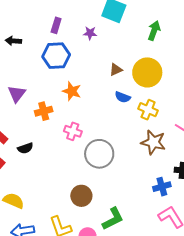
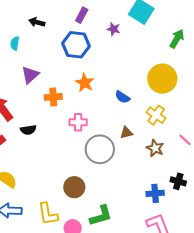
brown triangle: (116, 70) -> (126, 133), moved
blue semicircle: (123, 97) -> (123, 97), moved
pink cross: (73, 131) -> (78, 122), turned -30
brown star: (153, 142) -> (155, 148), size x0.7

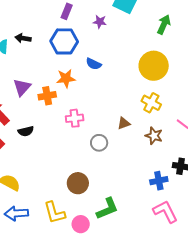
black arrow: (37, 22) -> (23, 38), moved
purple triangle: (30, 75) -> (22, 87), moved
orange star: (85, 83) -> (66, 78), moved, turned -30
blue semicircle: (123, 97) -> (94, 64), moved
gray circle: (100, 149) -> (99, 143), size x0.6

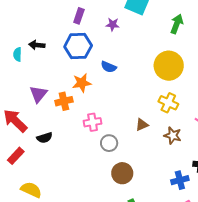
gray circle: (99, 143) -> (109, 143), moved
brown circle: (78, 183) -> (122, 173), moved

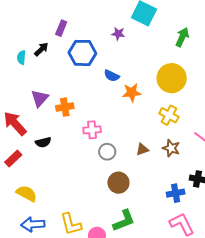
purple rectangle: (79, 16) -> (61, 28), moved
black arrow: (37, 45) -> (41, 49), turned 126
orange star: (82, 83) -> (132, 93), moved
brown triangle: (142, 125) -> (142, 149), moved

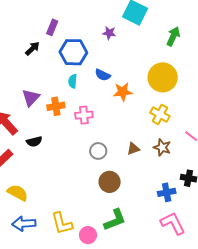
cyan semicircle: (21, 57) -> (73, 81), moved
pink cross: (92, 130) -> (84, 115), moved

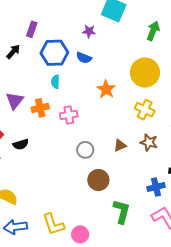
blue semicircle: (103, 75) -> (84, 58), moved
orange star: (123, 92) -> (106, 89), turned -30
green L-shape: (115, 220) -> (122, 211), moved, turned -50

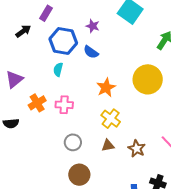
purple star: (89, 31) -> (93, 26), moved
orange cross: (40, 108) -> (37, 103), moved, turned -30
yellow cross: (145, 110) -> (111, 119), moved

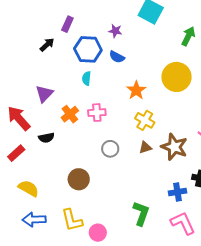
brown star: (137, 149) -> (174, 147), size x1.5
brown circle: (79, 175) -> (79, 179), moved

